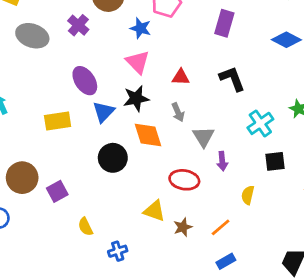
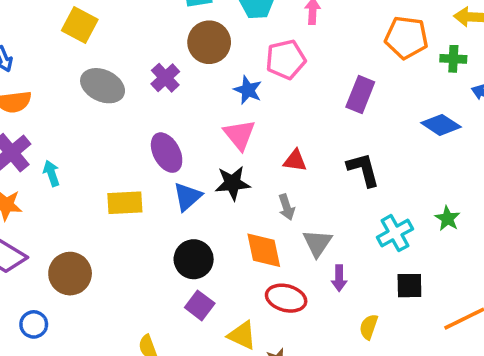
orange diamond: (148, 135) -> (264, 250), moved
purple square: (57, 191) -> (200, 305), moved, turned -30

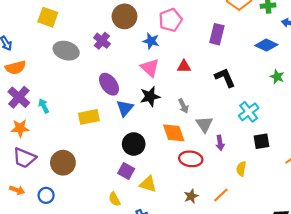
red triangle: (295, 161) -> (184, 66), moved
green star: (447, 219) -> (277, 77), moved
purple square: (200, 305) -> (126, 171), moved
yellow triangle: (242, 335) -> (148, 184), moved

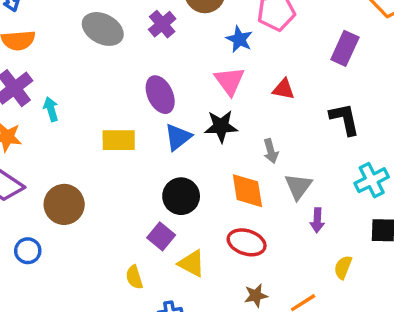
red ellipse: (191, 159) -> (247, 242), moved

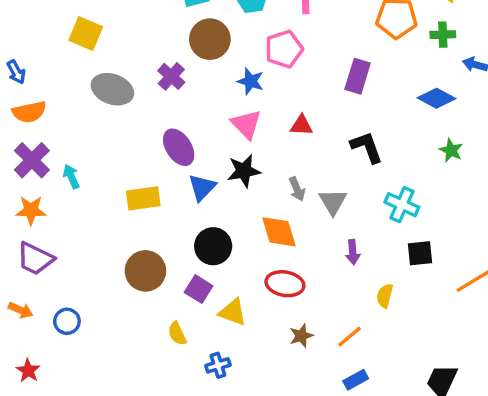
cyan cross: (372, 180) -> (402, 205), turned -32
gray triangle: (298, 186) -> (333, 202), moved
brown circle: (64, 204) -> (145, 271), moved

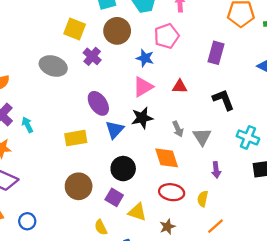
yellow square: (86, 34) -> (75, 29), moved
pink triangle: (246, 124) -> (143, 87), turned 45
yellow semicircle: (385, 296) -> (203, 199), moved
brown star: (301, 336) -> (167, 227), moved

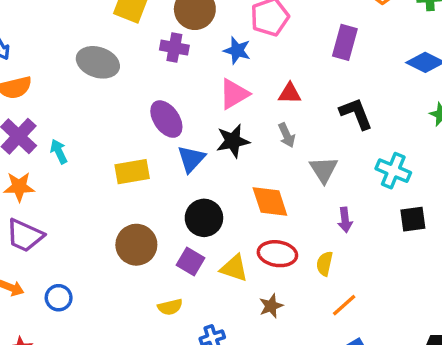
purple cross: (92, 56) -> (174, 48), moved, turned -30
gray arrow: (178, 129) -> (287, 135), moved
yellow triangle: (137, 212) -> (234, 268), moved
yellow semicircle: (101, 227) -> (170, 307), turned -77

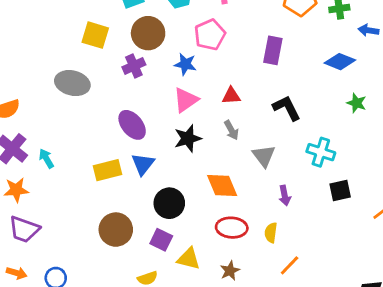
purple cross: (174, 48) -> (134, 66), turned -30
blue triangle: (191, 159) -> (143, 164), moved
yellow triangle: (234, 268) -> (189, 259), moved

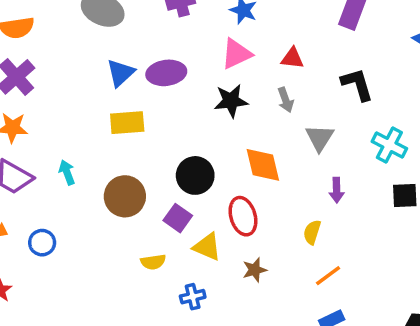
purple ellipse: (132, 125) -> (166, 73), turned -68
cyan arrow: (46, 158) -> (67, 172), moved
blue triangle: (143, 164) -> (121, 73), moved
red ellipse: (232, 228) -> (243, 216), moved, turned 60

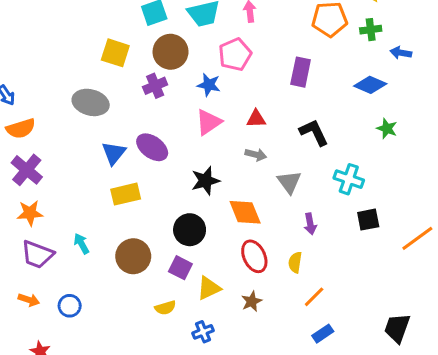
purple ellipse: (166, 73) -> (152, 147), turned 52
gray arrow: (286, 100) -> (256, 155), turned -48
black star: (231, 101) -> (205, 181), moved
red ellipse: (243, 216) -> (254, 256), moved
yellow triangle: (207, 247) -> (209, 288), turned -40

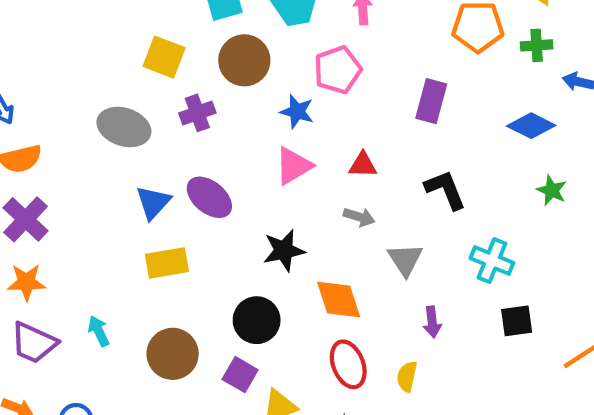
purple cross: (155, 86) -> (197, 113), moved

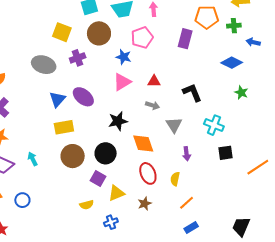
purple rectangle: (431, 101) -> (185, 39), moved
brown circle: (173, 354) -> (73, 156), moved

